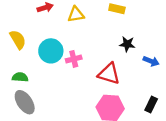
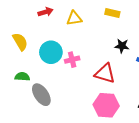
gray ellipse: (25, 102) -> (41, 95), moved

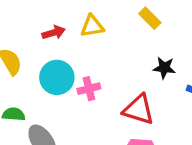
red arrow: (46, 12) -> (54, 33), moved
yellow rectangle: (112, 13) -> (150, 18), turned 32

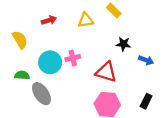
yellow triangle: (92, 26) -> (86, 20), moved
cyan circle: (57, 77) -> (50, 62), moved

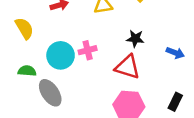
black star: (123, 44) -> (135, 39), moved

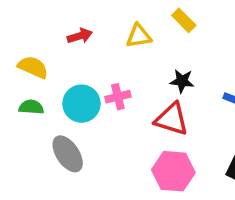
yellow semicircle: (24, 28) -> (33, 67), turned -35
green semicircle: (27, 71) -> (31, 107), moved

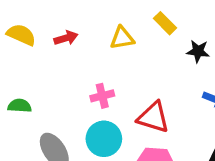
yellow semicircle: (33, 67) -> (21, 35), moved
black star: (182, 81) -> (198, 51), moved
cyan circle: (81, 104) -> (104, 139), moved

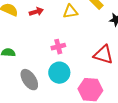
red triangle: (153, 117) -> (103, 55), moved

